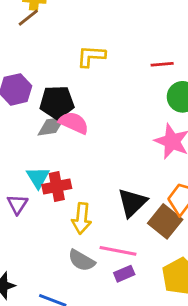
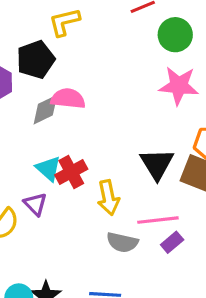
black pentagon: (57, 102) -> (36, 60), moved

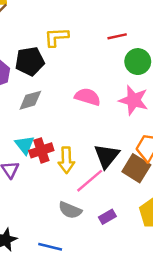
pink semicircle: (68, 99) -> (88, 97), moved
yellow arrow: (108, 198) -> (66, 160), moved
pink line: (158, 220) -> (90, 181), moved, turned -44

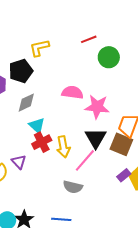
pink star: (134, 100) -> (97, 107), moved
cyan triangle: (25, 145) -> (37, 126), moved
purple rectangle: (107, 217) -> (124, 175), moved

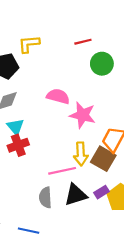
black triangle: (96, 138) -> (76, 195), moved, turned 35
yellow arrow: (63, 147) -> (81, 154), moved
pink line: (85, 160) -> (62, 171), turned 30
gray semicircle: (73, 187) -> (45, 197), turned 66

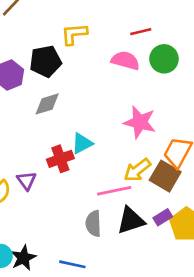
pink semicircle: (58, 96) -> (125, 61), moved
cyan triangle: (15, 127) -> (82, 143), moved, turned 42
yellow arrow: (81, 154) -> (137, 170), turned 55

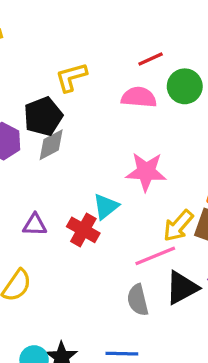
gray diamond: (47, 104) -> (51, 145), moved
pink star: (140, 122) -> (146, 172), moved
red cross: (60, 159) -> (83, 230), turned -30
purple triangle: (27, 181) -> (35, 225), moved, turned -42

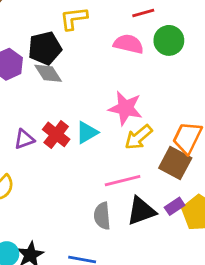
gray diamond: (51, 145) -> (48, 73), turned 76
purple triangle: (35, 225) -> (24, 139), turned -30
yellow arrow: (178, 226) -> (138, 137), moved
red cross: (83, 230) -> (56, 134), moved

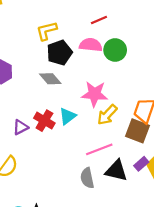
green circle: (169, 40) -> (115, 50), moved
black pentagon: (45, 48) -> (59, 53), moved
gray diamond: (48, 73) -> (50, 79), moved
black triangle: (141, 211) -> (116, 171), turned 40

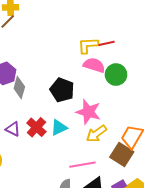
yellow L-shape: (47, 31) -> (88, 45), moved
black pentagon: (59, 53) -> (62, 90), moved, turned 30
gray diamond: (50, 79) -> (19, 88), moved, turned 45
purple triangle: (21, 127) -> (13, 129), turned 42

